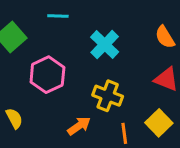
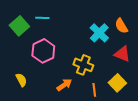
cyan line: (58, 16) -> (42, 18), moved
cyan cross: (105, 45) -> (99, 33), moved

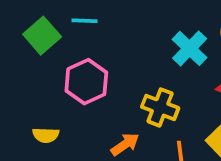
yellow semicircle: (21, 80) -> (46, 135), turned 120

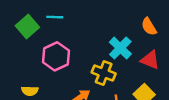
cyan cross: (190, 48) -> (120, 48), moved

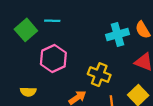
cyan cross: (120, 48) -> (118, 34), moved, turned 30

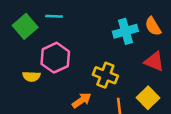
yellow semicircle: (28, 92) -> (31, 76), moved

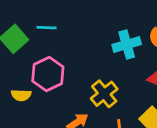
yellow cross: (105, 75) -> (104, 94), turned 30

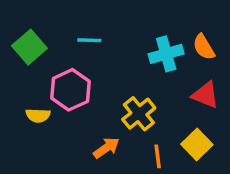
cyan line: (46, 28) -> (89, 40), moved

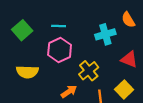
orange semicircle: (204, 47) -> (128, 20), moved
pink hexagon: (70, 90) -> (60, 50), moved
yellow semicircle: (38, 115) -> (27, 72), size x1.5

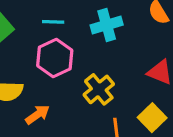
cyan cross: (105, 34) -> (107, 25), moved
orange arrow: (69, 92) -> (37, 115), moved

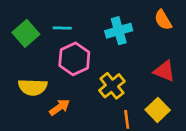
cyan line: (53, 22) -> (62, 28), moved

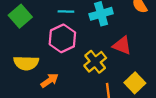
cyan line: (62, 28) -> (66, 11), moved
red triangle: (164, 71) -> (122, 45), moved

